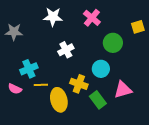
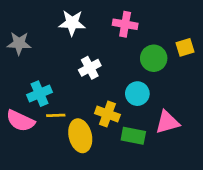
pink cross: (92, 18) -> (125, 24), turned -30
yellow square: (138, 27) -> (185, 47), moved
pink semicircle: (15, 89) -> (20, 121), size x1.5
green rectangle: (98, 100) -> (133, 136), turned -42

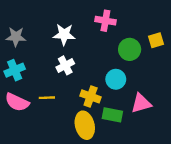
white star: (72, 23) -> (64, 34), moved
white cross: (90, 68) -> (65, 65), moved
cyan cross: (39, 94) -> (15, 70), moved
yellow ellipse: (80, 136) -> (85, 125), moved

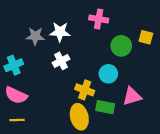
gray star: (16, 37) -> (35, 36), moved
yellow square: (156, 40) -> (146, 37), turned 32
yellow line: (47, 98) -> (17, 120), moved

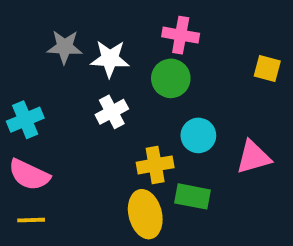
gray star: (35, 36) -> (65, 47), moved
green circle: (121, 46) -> (171, 78), moved
yellow cross: (85, 90) -> (155, 165), turned -30
pink triangle: (132, 96) -> (253, 157), moved

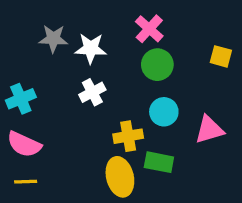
pink cross: (181, 35) -> (149, 29), turned 32
green circle: (171, 78) -> (157, 65), moved

